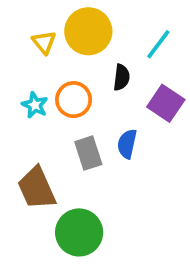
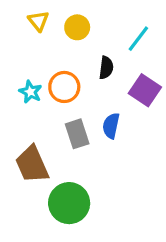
yellow circle: (88, 31) -> (77, 27), size x0.6
yellow triangle: (44, 42) -> (38, 21), moved

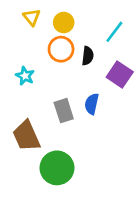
orange circle: (64, 87) -> (61, 49), moved

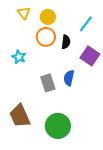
brown trapezoid: (26, 136) -> (20, 116), moved
green circle: (57, 168) -> (58, 126), moved

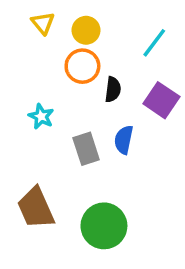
black semicircle: (66, 42) -> (113, 89), moved
cyan star: (19, 57) -> (41, 116), moved

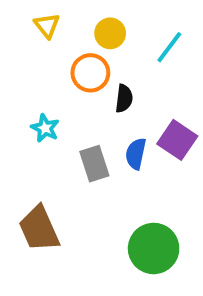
yellow circle: (86, 30) -> (110, 33), moved
purple square: (161, 100) -> (177, 140), moved
green circle: (104, 226) -> (154, 248), moved

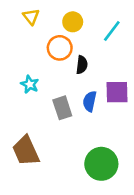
purple square: (177, 140) -> (117, 92), turned -35

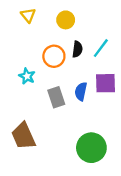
cyan line: (112, 31) -> (101, 48), moved
orange circle: (60, 48) -> (54, 56), moved
black semicircle: (82, 65) -> (77, 49), moved

